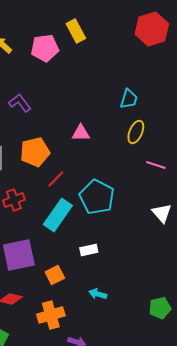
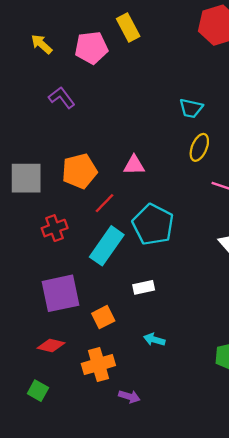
cyan trapezoid: (129, 99) -> (191, 108), turned 85
purple L-shape: (20, 103) -> (62, 98), moved
pink triangle: (81, 133) -> (134, 165), moved

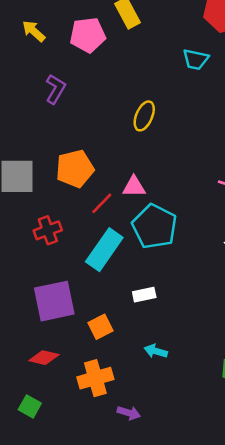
purple L-shape: (62, 98) -> (56, 89), turned 68
cyan trapezoid: (191, 108) -> (196, 59), moved
yellow ellipse: (199, 147) -> (144, 116), moved
pink triangle: (134, 165) -> (134, 187), moved

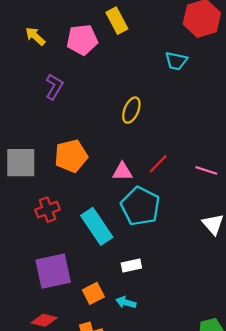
red line: (102, 203) -> (158, 164), moved
cyan rectangle: (104, 250) -> (97, 226), turned -69
cyan arrow: (156, 351) -> (126, 302), moved

